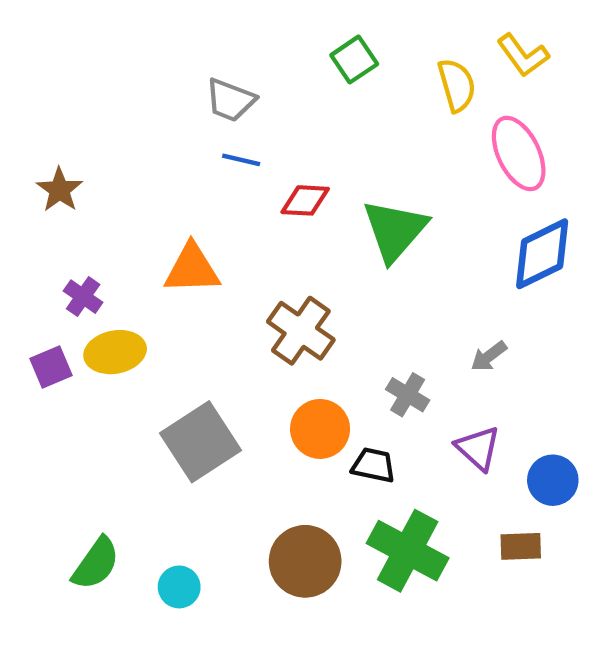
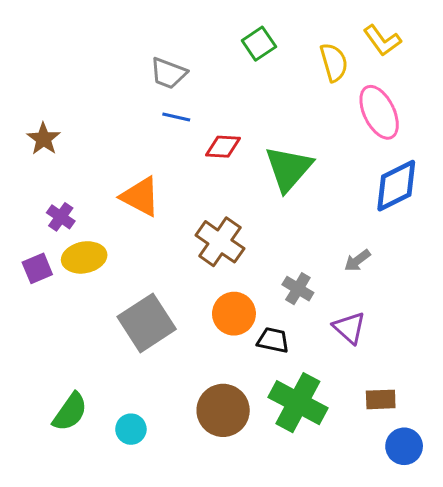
orange triangle: (192, 269) -> (140, 197), turned 30
blue circle: (553, 480) -> (404, 446), moved

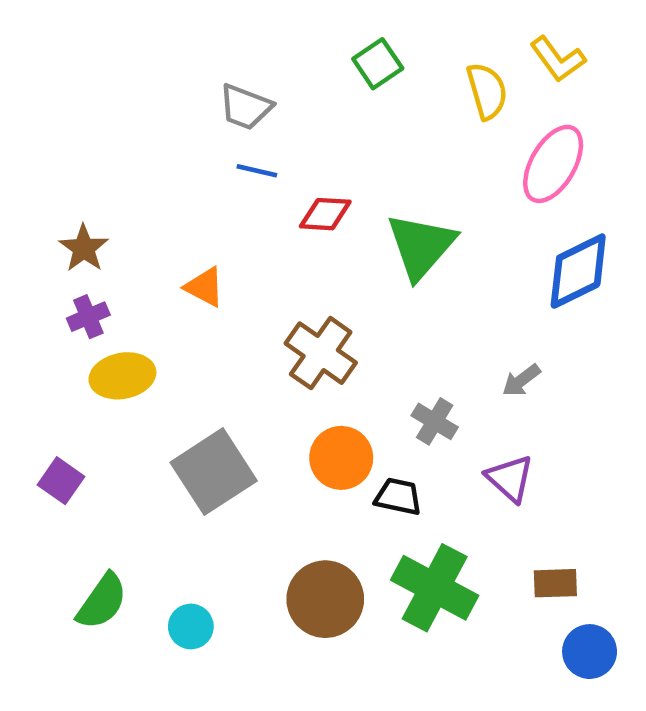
pink ellipse: (379, 112) -> (553, 164), turned 56
brown star: (44, 139) -> (84, 248), moved
orange triangle: (140, 197) -> (204, 287), size x0.7
purple cross: (61, 217) -> (88, 317), turned 32
purple square: (37, 268) -> (61, 481), moved, turned -32

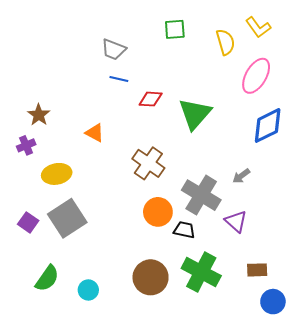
green square: (378, 64) -> (175, 29), turned 30
purple cross: (88, 317) -> (26, 145), moved
gray cross: (435, 421) -> (201, 195), size x1.8
gray square: (214, 472) -> (67, 218), moved

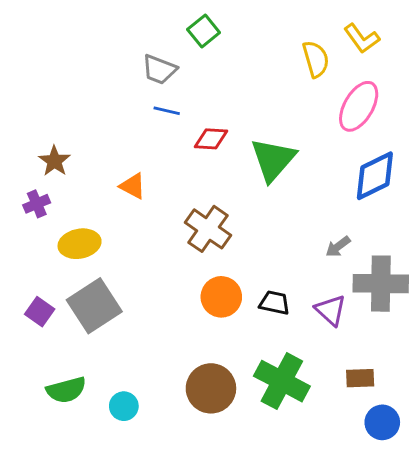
green square: (175, 29) -> (204, 31), moved, turned -35
gray cross: (201, 195) -> (381, 284), moved, turned -30
black trapezoid: (184, 230) -> (274, 303), moved
green semicircle: (47, 278) -> (66, 390), turned 40

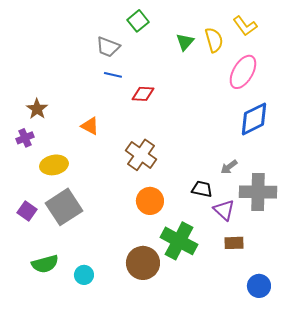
green triangle: (273, 160) -> (185, 42), moved, size x0.6
black trapezoid: (274, 303) -> (202, 189), moved
brown rectangle: (360, 378) -> (234, 243), moved
green cross: (282, 381) -> (179, 241), moved

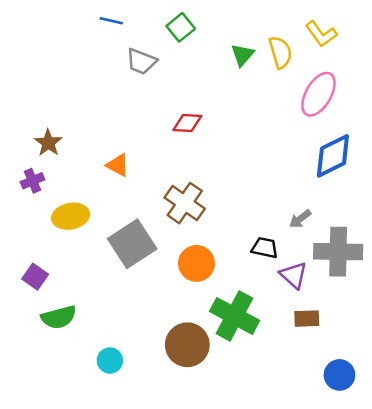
blue line: (113, 75) -> (111, 21), moved
gray square: (64, 207) -> (132, 244), moved
green semicircle: (45, 264) -> (59, 317), moved

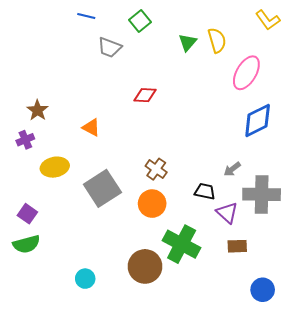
yellow L-shape: (321, 34) -> (268, 20), moved
brown cross: (185, 203) -> (156, 169), moved, size x0.7
green semicircle: (59, 317) -> (26, 244), moved

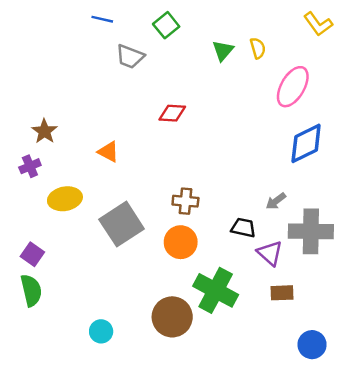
yellow semicircle: (217, 40) -> (258, 48), size x0.7
brown cross: (156, 169) -> (185, 201), turned -30
green semicircle: (26, 244) -> (31, 290), turned -88

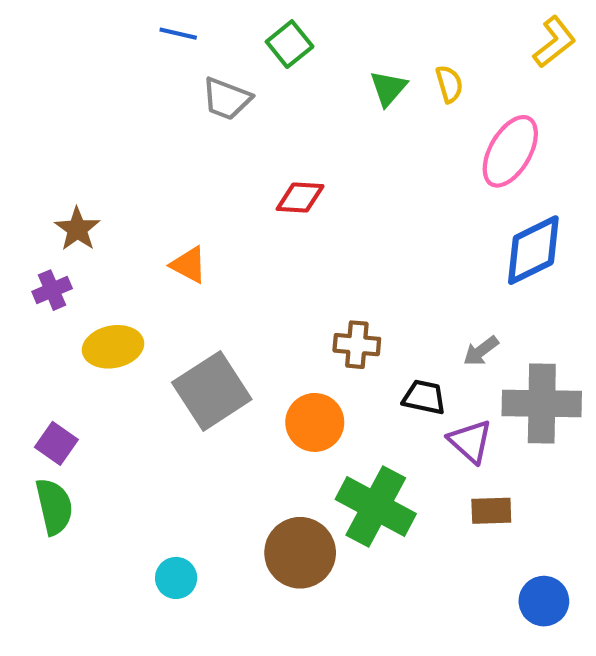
yellow L-shape: (318, 24) -> (554, 42), turned -92
brown cross: (185, 201) -> (357, 345), moved

